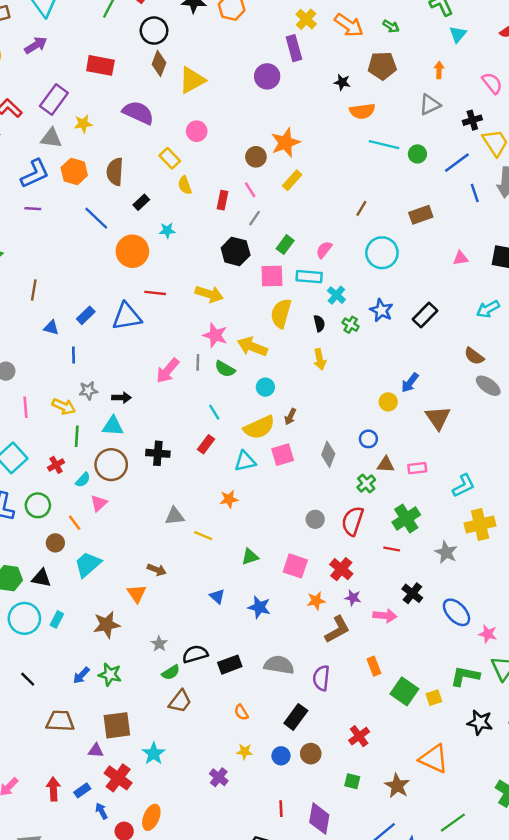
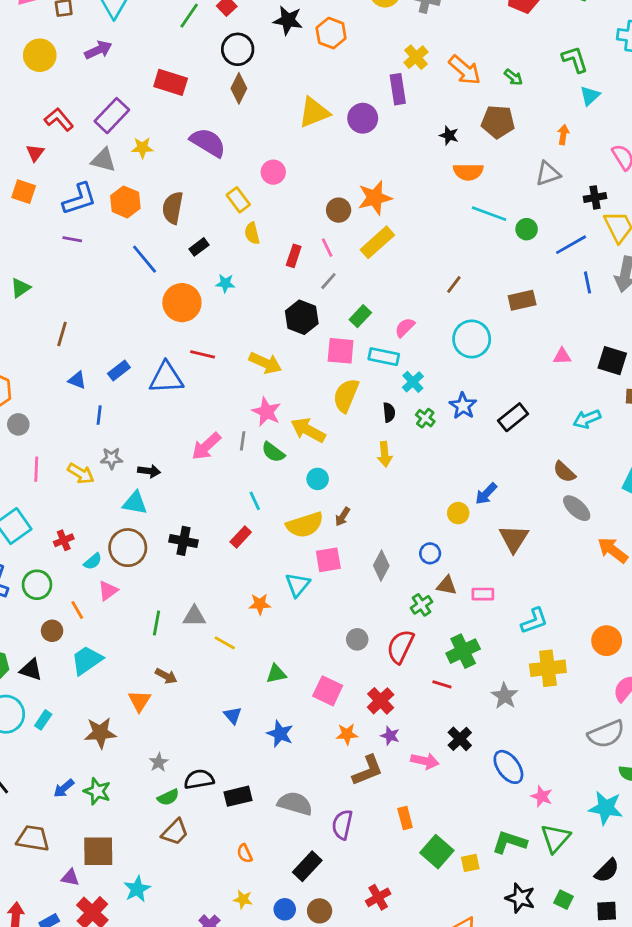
yellow triangle: (192, 80) -> (314, 112), moved
yellow rectangle: (292, 180) -> (377, 242), size x1.4
green line: (77, 436) -> (157, 623), moved
cyan triangle: (245, 461) -> (298, 585), moved, turned -45

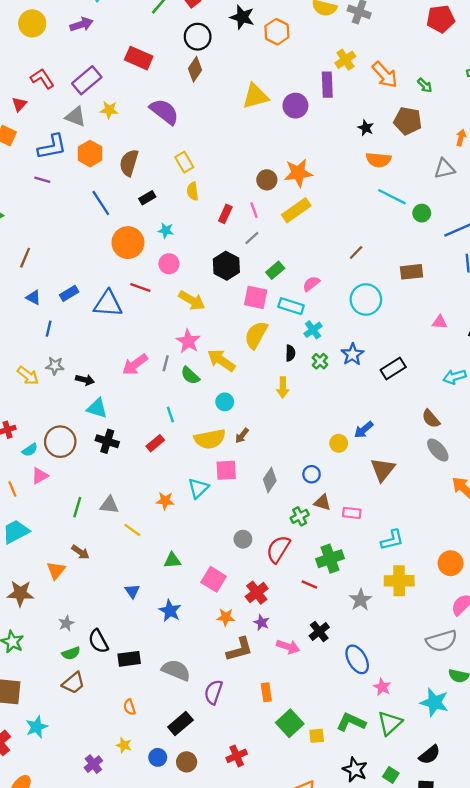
pink circle: (273, 172) -> (169, 264), moved
cyan triangle: (135, 503) -> (97, 408), moved
black semicircle: (199, 779) -> (98, 641), turned -115

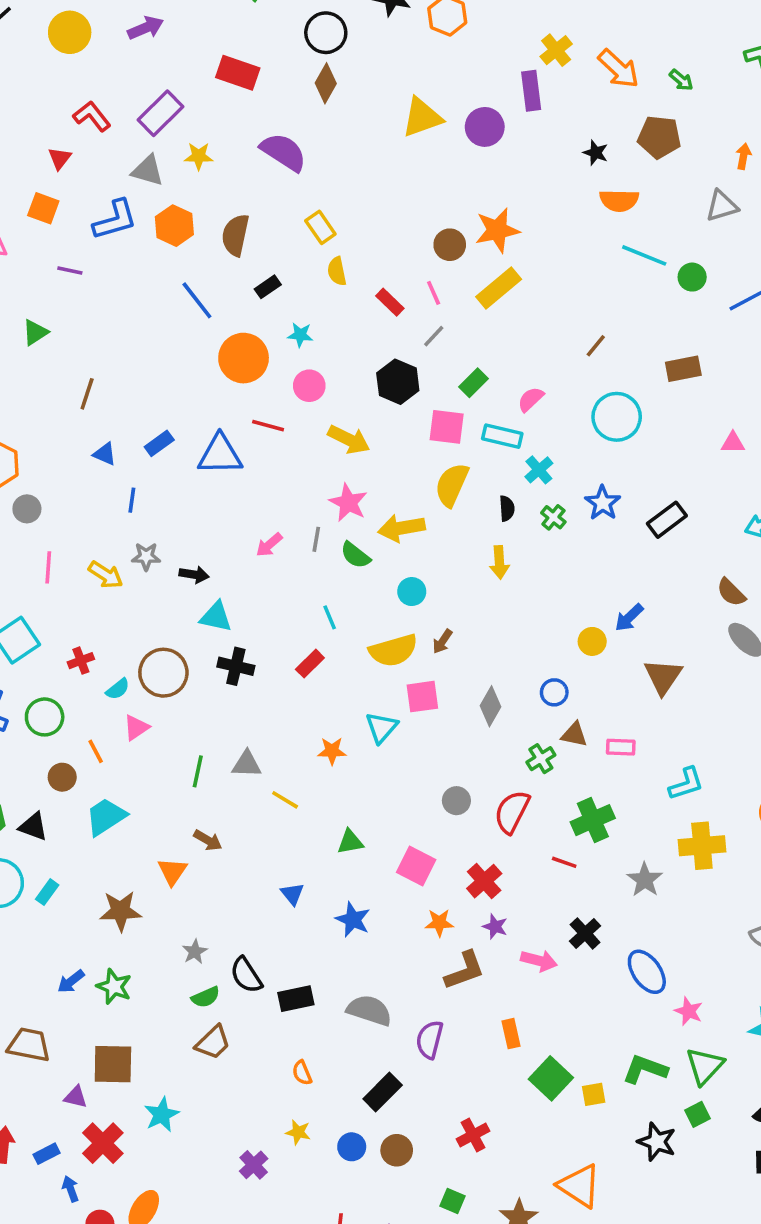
purple line: (42, 180) -> (70, 270), moved
red rectangle: (225, 214) -> (390, 302), turned -66
yellow arrow: (221, 360) -> (401, 528), turned -40
pink arrow: (135, 364) -> (269, 545), size x0.7
green square: (391, 775) -> (697, 1114), moved, turned 35

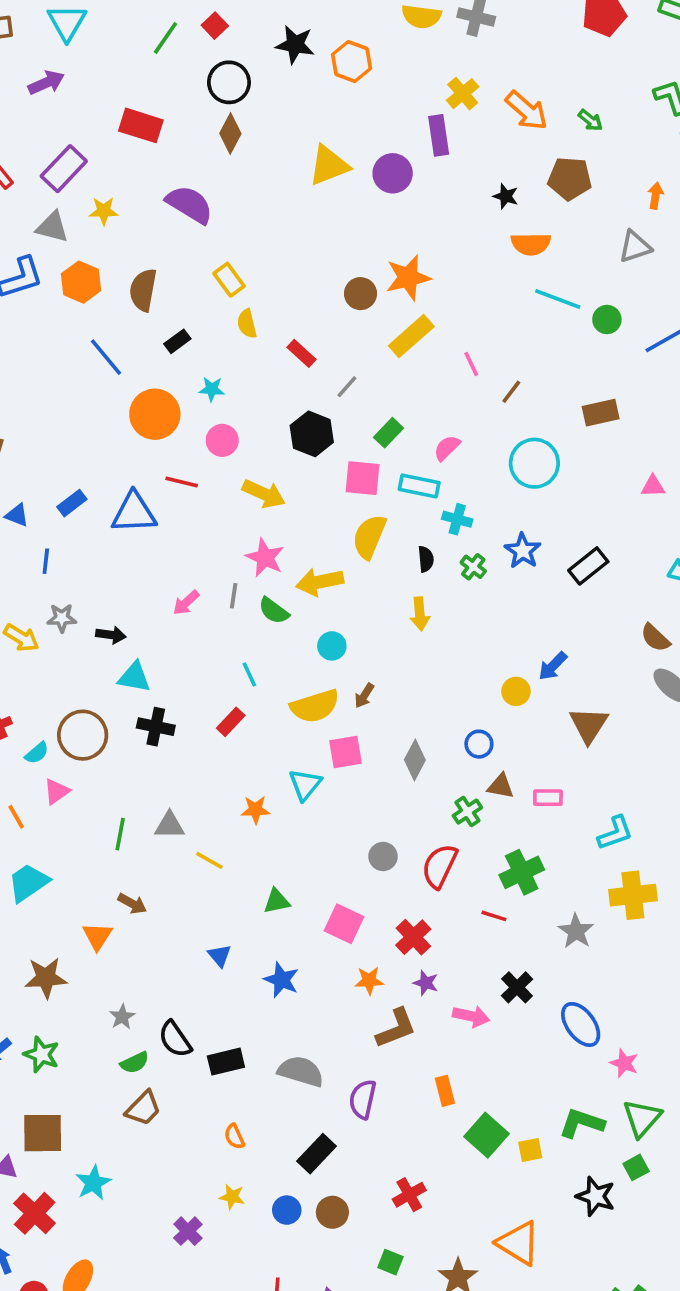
pink line: (434, 293) -> (471, 364), moved
cyan cross: (539, 470) -> (457, 519), turned -32

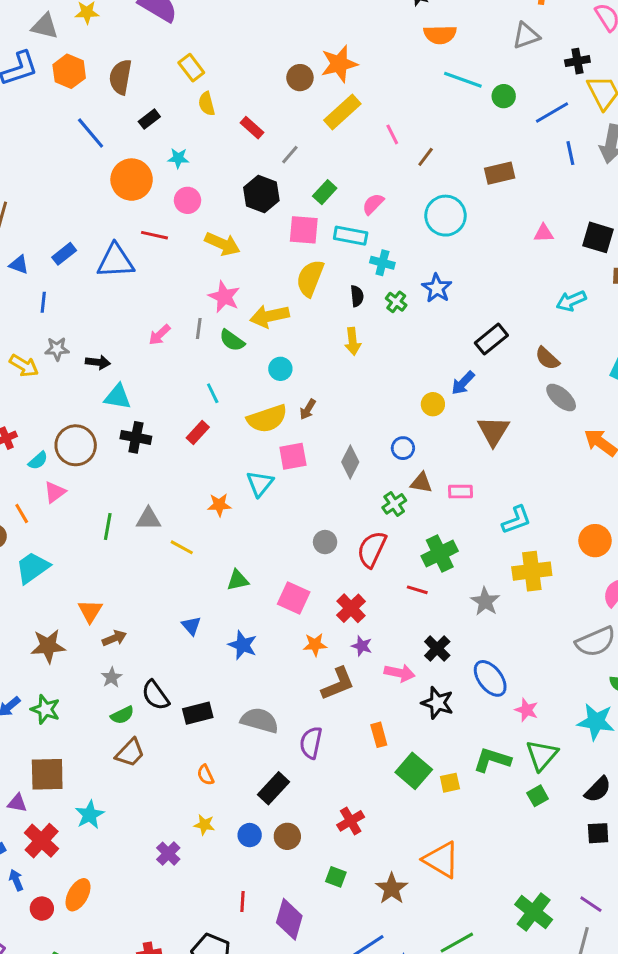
black rectangle: (588, 566) -> (491, 339), moved
brown arrow: (132, 904) -> (114, 638), moved, turned -50
black star: (596, 1196) -> (437, 703), moved

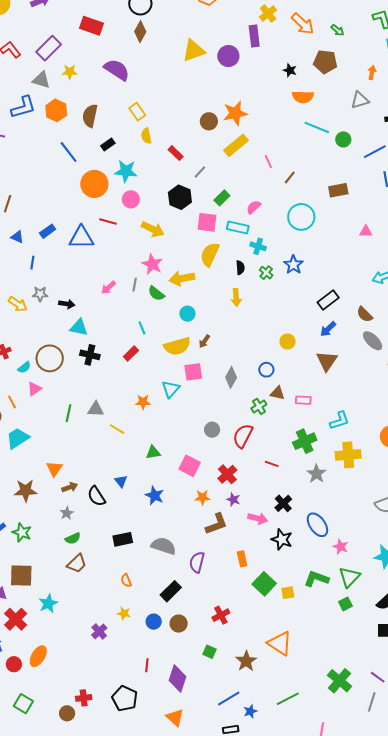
cyan star: (178, 158) -> (126, 171), size x1.6
blue arrow: (463, 383) -> (328, 329), moved
green cross: (440, 553) -> (305, 441), moved
black semicircle: (155, 695) -> (96, 496), moved

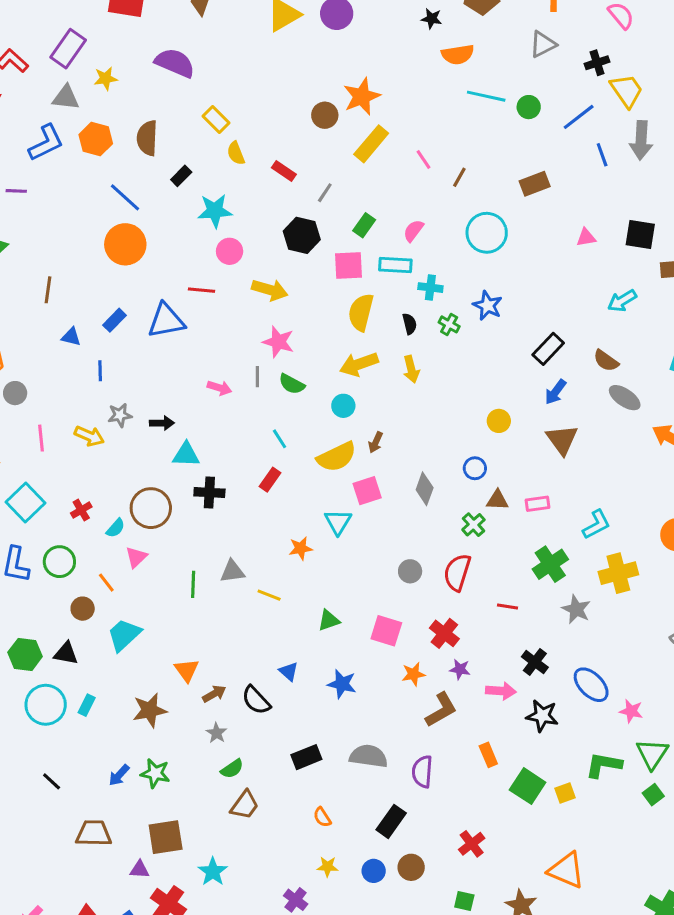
orange circle: (94, 184) -> (125, 244), moved
yellow arrow: (182, 278) -> (359, 364), moved
pink arrow: (108, 288) -> (219, 388), turned -112

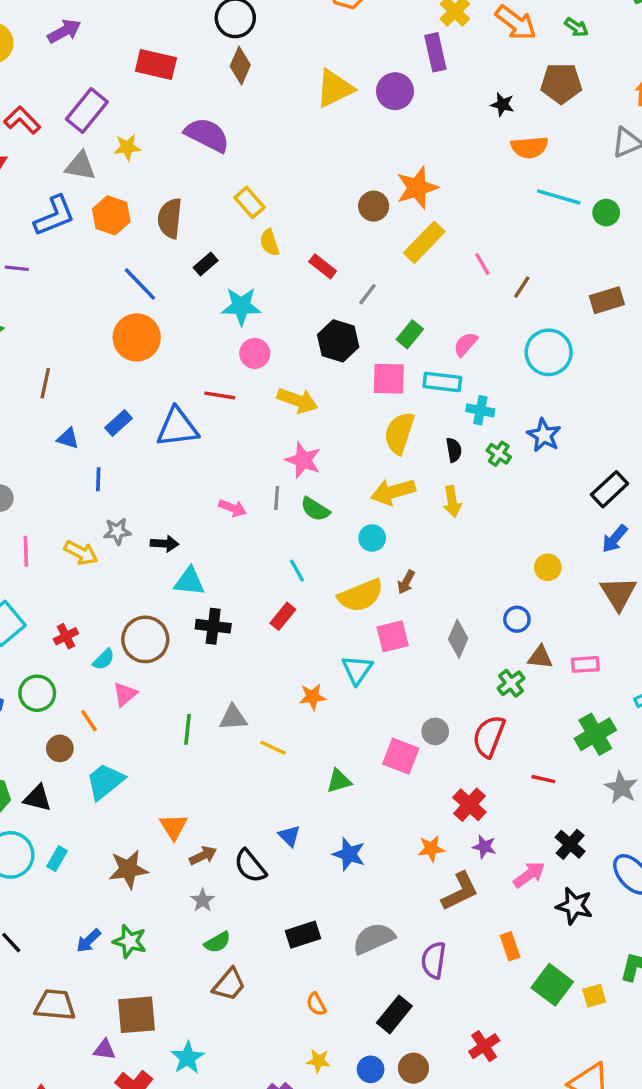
pink square: (386, 631) -> (401, 756), moved
pink arrow: (501, 691) -> (529, 875), turned -44
gray semicircle: (369, 756) -> (374, 938), turned -36

